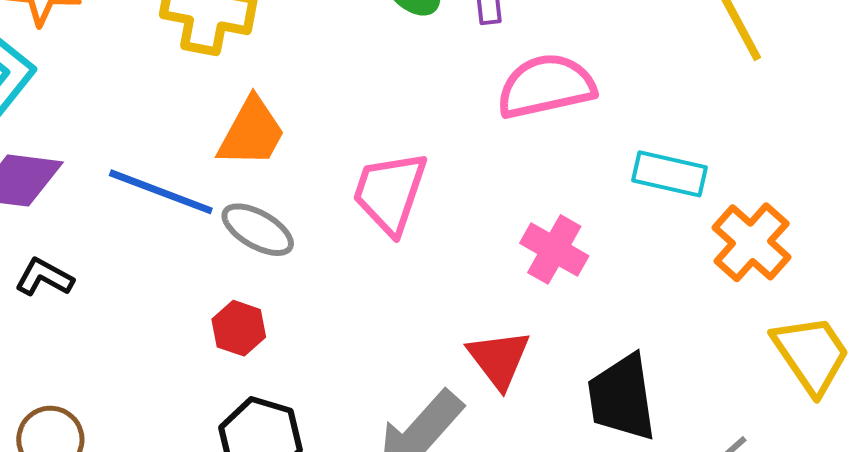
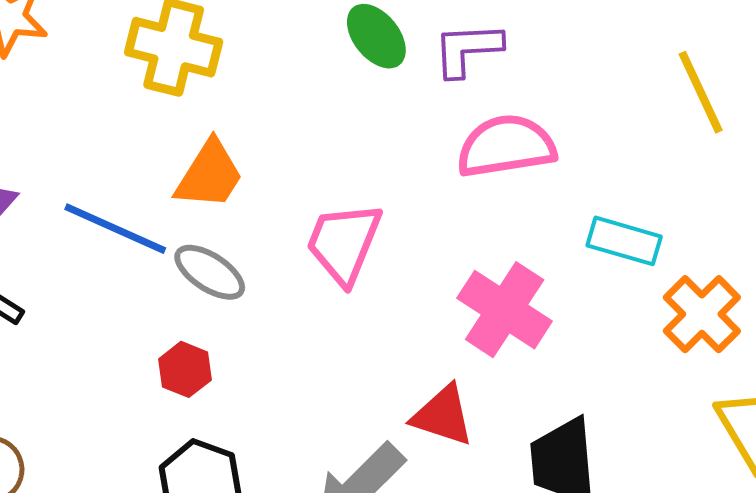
pink cross: (554, 249) -> (505, 310), size x1.4
red triangle: (499, 359) -> (443, 416), turned -38

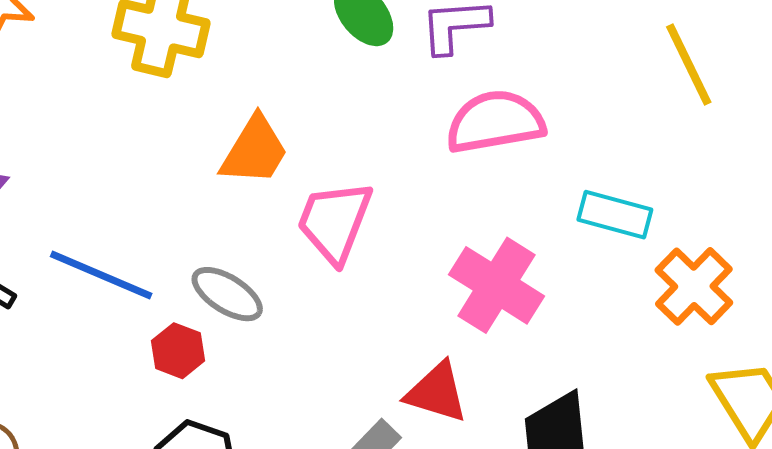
orange trapezoid: (209, 175) -> (255, 151), moved
blue line: (115, 229) -> (101, 275), moved
gray ellipse: (210, 272) -> (227, 294), moved

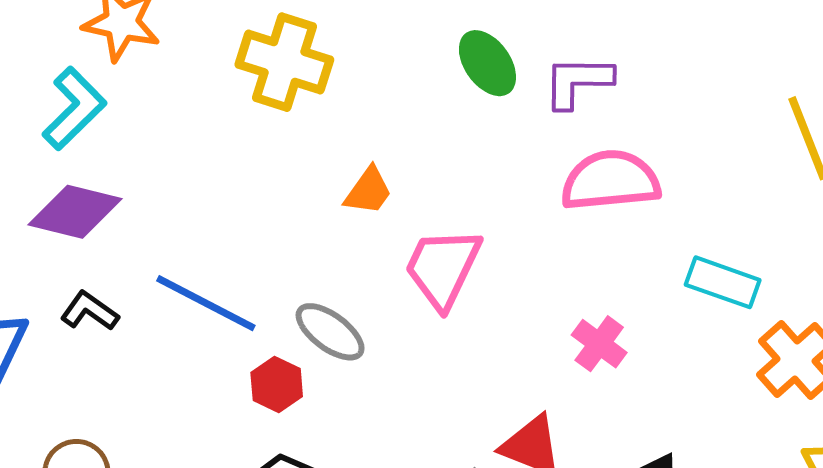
orange trapezoid: (255, 151) -> (368, 191), size x0.7
pink cross: (497, 285) -> (599, 344), size x0.6

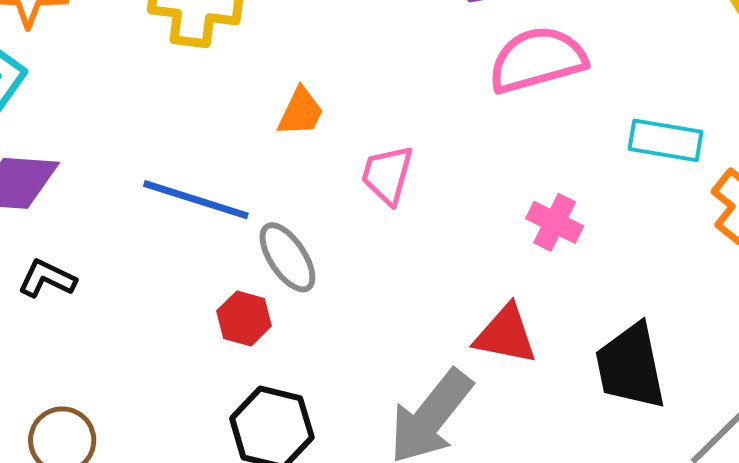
pink trapezoid: (443, 268) -> (387, 175), size x0.7
blue line: (206, 303) -> (196, 200), moved
gray ellipse: (330, 332) -> (287, 257), turned 30

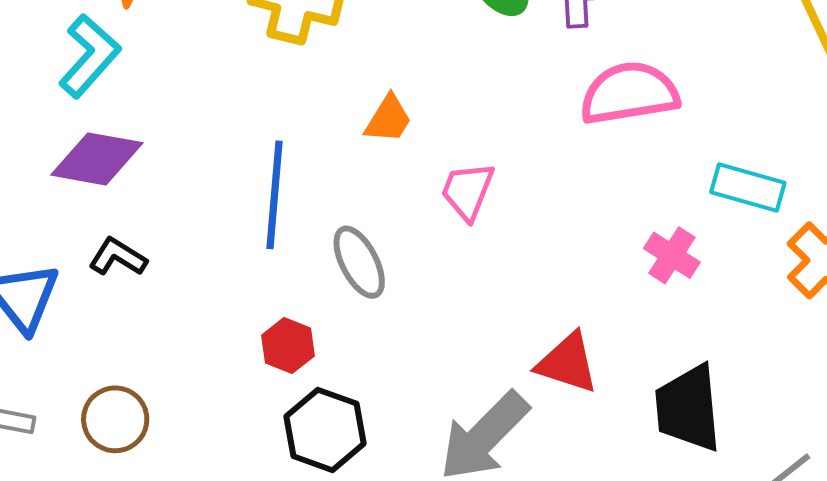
blue line: (196, 200) -> (275, 195), turned 71
pink cross: (555, 222) -> (672, 255), moved
red hexagon: (244, 318) -> (288, 346), moved

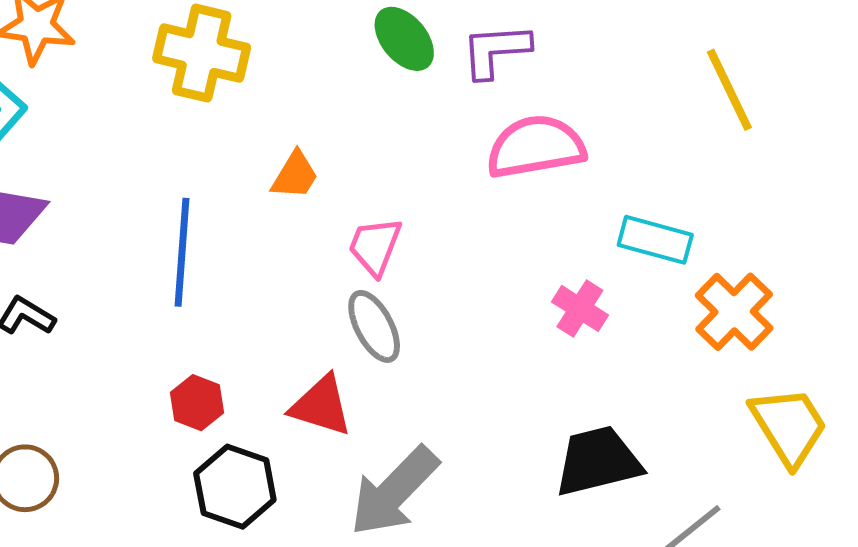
gray ellipse: (359, 262) -> (374, 326), moved
red triangle: (568, 363) -> (321, 406), moved
black trapezoid: (688, 408) -> (598, 461), turned 82

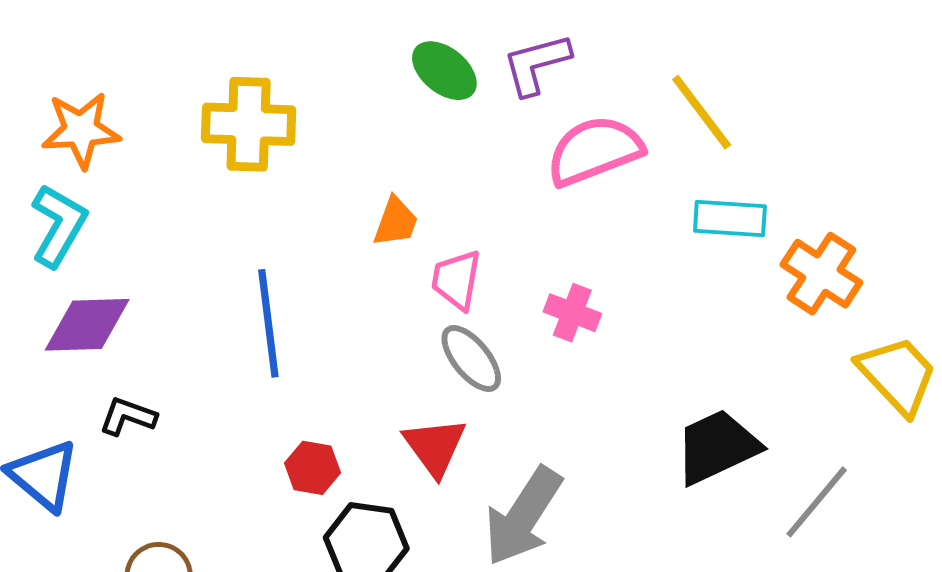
yellow line: (729, 90) -> (702, 112), moved
orange trapezoid: (295, 175) -> (396, 222), moved
pink cross: (580, 308) -> (572, 313), moved
red triangle: (321, 406) -> (435, 447), turned 48

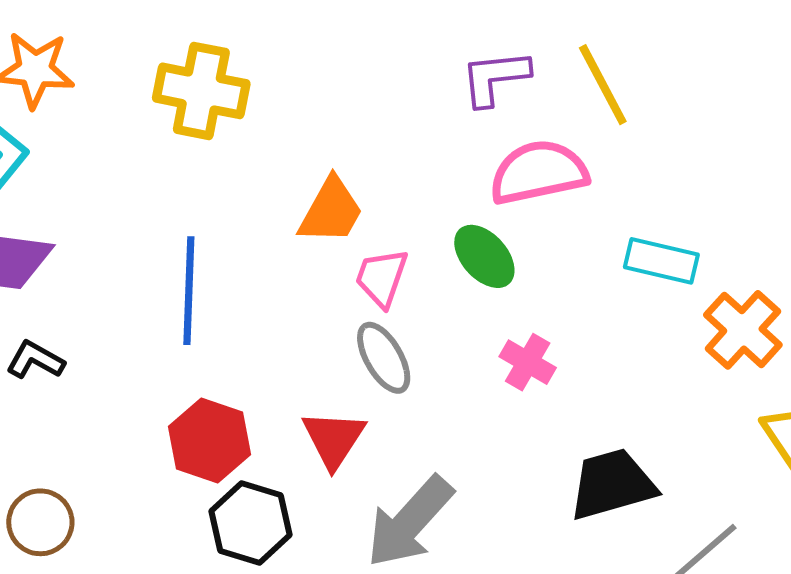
green ellipse: (444, 71) -> (484, 256), moved
yellow line: (702, 112) -> (603, 85), moved
orange trapezoid: (396, 222) -> (331, 211), size x1.4
pink cross: (572, 313) -> (528, 362), moved
red hexagon: (313, 468) -> (210, 440), size x1.5

